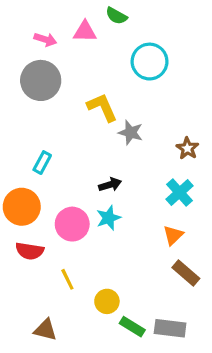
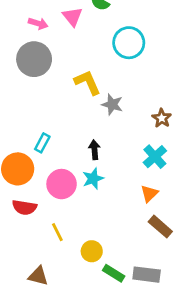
pink triangle: (85, 32) -> (72, 17), turned 50
cyan rectangle: (42, 163) -> (42, 143), moved
black arrow: (110, 185) -> (94, 150), turned -78

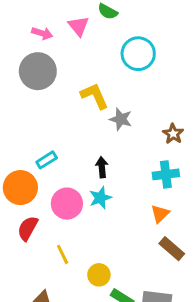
cyan rectangle: (42, 143) -> (47, 160), turned 30
cyan cross: (155, 157) -> (166, 174), turned 35
red semicircle: (24, 207) -> (28, 228), turned 110

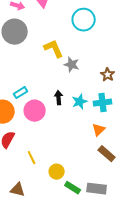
cyan star: (100, 198) -> (80, 102), moved
pink circle: (67, 204) -> (35, 111), moved

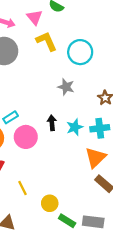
cyan circle: (84, 20) -> (80, 52), moved
yellow L-shape: (54, 49) -> (46, 41), moved
orange triangle: (99, 130) -> (95, 158), size x1.5

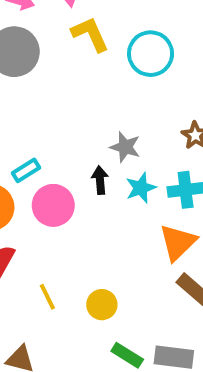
gray star: (66, 87) -> (125, 147), moved
yellow circle: (50, 203) -> (102, 305), moved

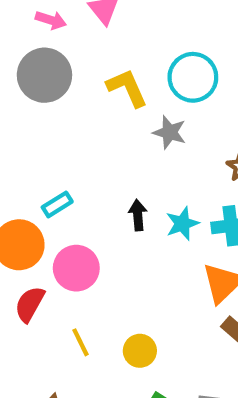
yellow L-shape: (90, 34) -> (127, 88), moved
gray star: (125, 147) -> (170, 132), moved
pink circle: (53, 205) -> (76, 268), moved

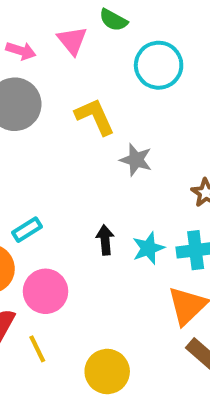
cyan circle: (193, 77) -> (159, 65), moved
yellow line: (81, 342) -> (37, 349), moved
yellow circle: (140, 351) -> (107, 372), size x1.4

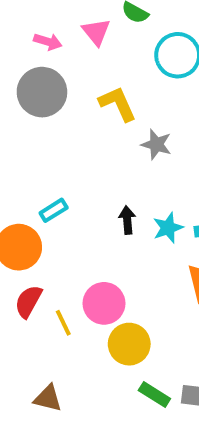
pink circle: (46, 291) -> (104, 303), moved

